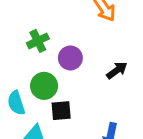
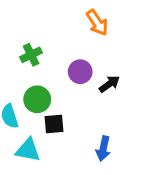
purple circle: (70, 58) -> (80, 72), moved

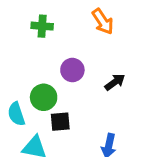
green cross: (31, 55) -> (42, 26), moved, turned 30
purple circle: (80, 72) -> (72, 70), moved

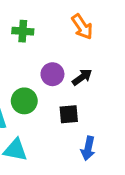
black arrow: (115, 82) -> (82, 77), moved
black square: (60, 122) -> (69, 114), moved

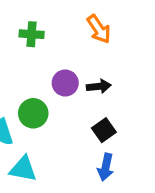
black arrow: (82, 77) -> (99, 86), turned 30
black square: (69, 114) -> (104, 130), moved, turned -30

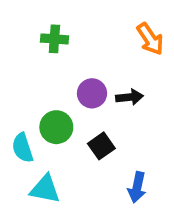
orange arrow: (99, 29) -> (150, 39), moved
black square: (104, 130) -> (101, 146), moved

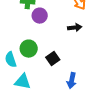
purple circle: (92, 93) -> (40, 16), moved
black arrow: (130, 97) -> (75, 28), moved

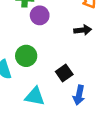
black square: (53, 59) -> (64, 73), moved
cyan triangle: (23, 82) -> (35, 96), moved

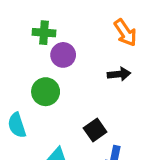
green circle: (26, 56) -> (46, 92), moved

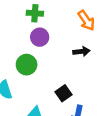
green cross: (44, 33) -> (35, 13), moved

